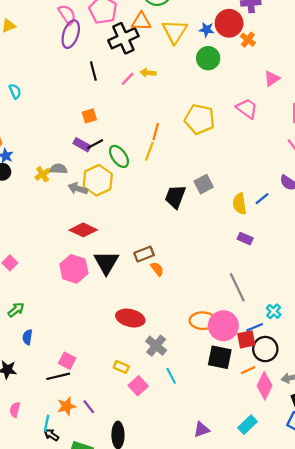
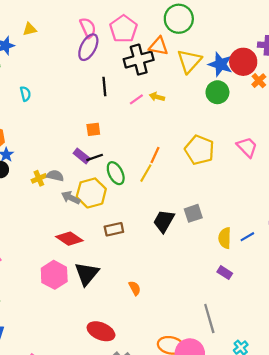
blue star: (207, 30) -> (220, 64), size x1.6
brown rectangle: (144, 254) -> (114, 229), moved

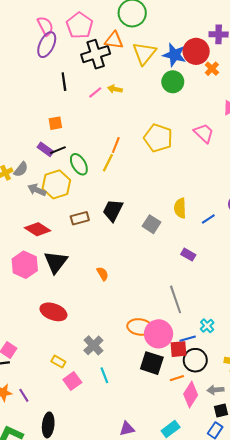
gray semicircle: (55, 176) -> (21, 169), turned 119
gray square: (193, 213) -> (151, 224), moved, turned -36
black trapezoid: (164, 221) -> (113, 210), moved
yellow semicircle: (225, 238) -> (180, 208), moved
red ellipse: (101, 331) -> (53, 312), moved

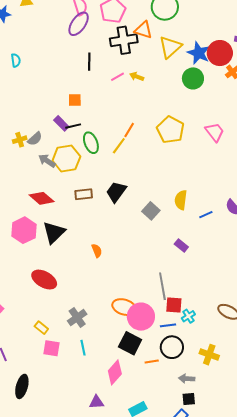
red square: (178, 349) -> (174, 305), moved
pink square: (72, 381) -> (52, 348), turned 36
pink diamond: (191, 394) -> (115, 372), moved

